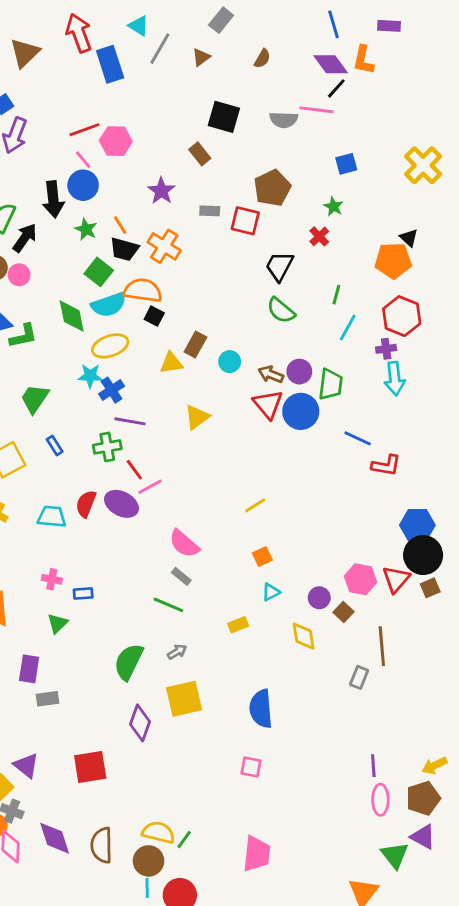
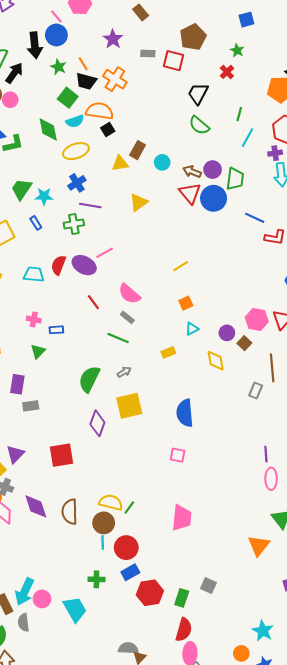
cyan semicircle: (109, 305) -> (75, 121), size x0.7
black square: (154, 316) -> (108, 129), turned 32
cyan star: (90, 376) -> (44, 196), moved
red line: (134, 470) -> (93, 302), moved
purple triangle: (26, 766) -> (15, 454), turned 36

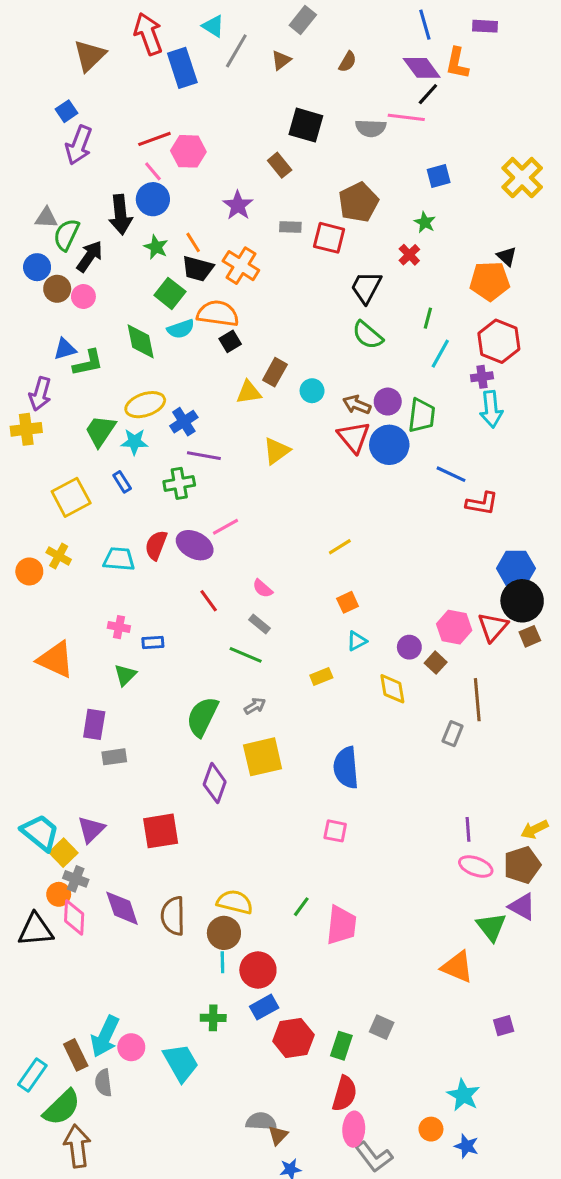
yellow ellipse: (76, 151) -> (145, 405), moved
pink semicircle: (129, 294) -> (263, 588), size x0.6
pink ellipse: (271, 479) -> (476, 866), turned -70
green line: (129, 508) -> (301, 907), moved
orange triangle: (259, 546) -> (457, 967), turned -45

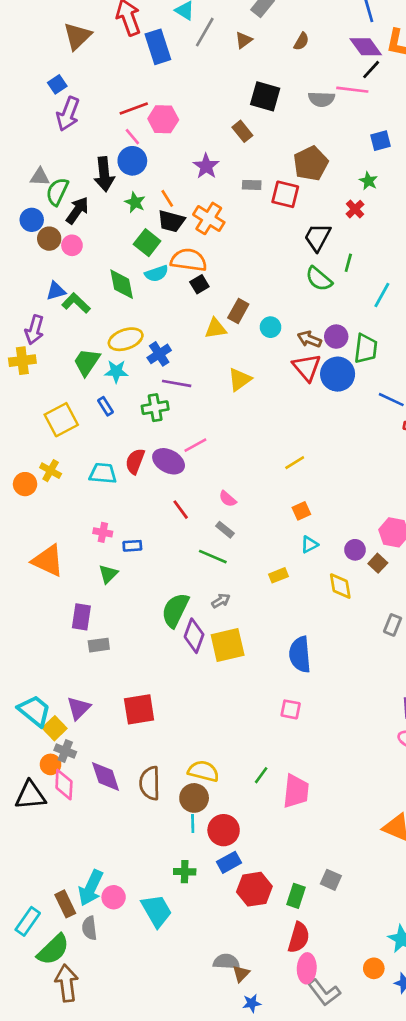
green line: (428, 318) -> (348, 263), moved
green L-shape: (88, 363) -> (76, 303), turned -124
purple diamond: (215, 783) -> (194, 636), moved

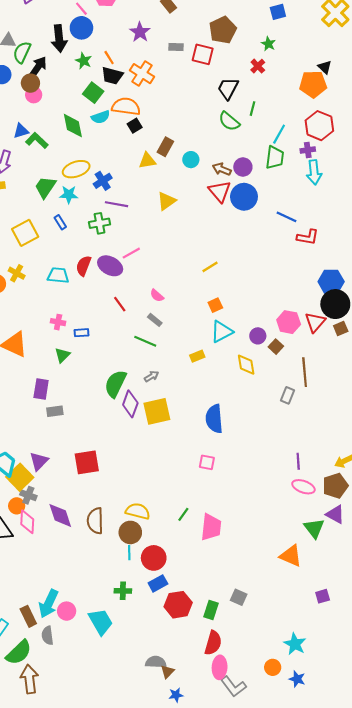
brown circle: (49, 239) -> (30, 83), moved
green trapezoid: (366, 349) -> (275, 157), moved
cyan triangle: (309, 544) -> (222, 332), size x1.6
yellow square: (55, 728) -> (20, 477), size x1.4

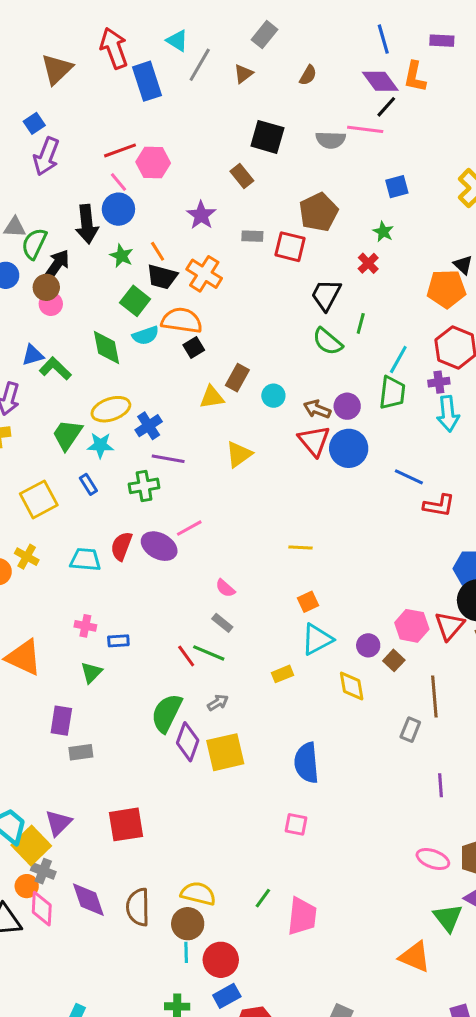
yellow line: (210, 267) -> (301, 548), turned 35
red line: (120, 304) -> (186, 656), moved
purple line: (298, 461) -> (440, 785), moved

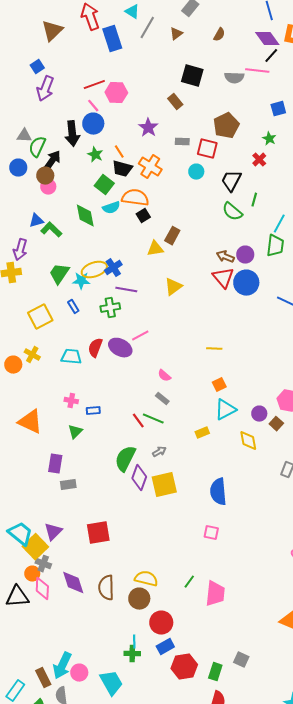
cyan circle: (273, 396) -> (196, 172), moved
yellow ellipse: (111, 409) -> (94, 270), moved
cyan line: (186, 952) -> (134, 642), moved

